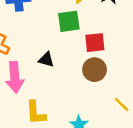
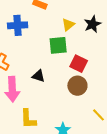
red square: (95, 43) -> (79, 64), turned 30

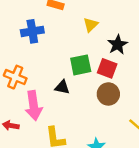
black star: (93, 24) -> (118, 45), moved
green square: (58, 45) -> (81, 65), moved

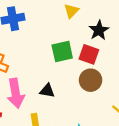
black triangle: (62, 87) -> (47, 91), moved

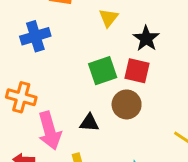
brown circle: (91, 80) -> (127, 104), moved

